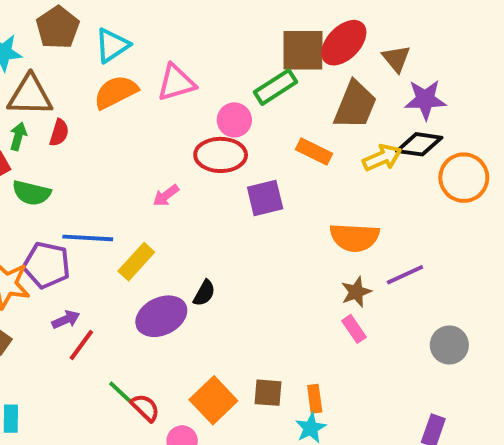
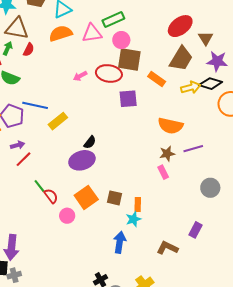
brown square: (303, 50) -> (129, 60), moved
green rectangle: (275, 87) -> (113, 20), moved
pink circle: (234, 120) -> (121, 40), moved
pink arrow: (166, 196) -> (80, 76), moved
purple ellipse: (161, 316) -> (82, 160), moved

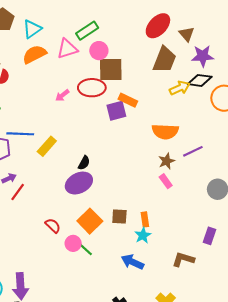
orange rectangle: (157, 79) -> (128, 100), moved
green line: (39, 186) -> (86, 250), moved
blue arrow: (120, 242) -> (132, 262), turned -65

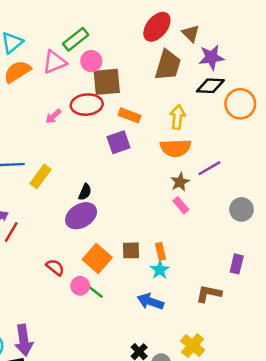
yellow arrow: (180, 88) -> (178, 117), moved, turned -54
purple square: (116, 111) -> (118, 142), moved

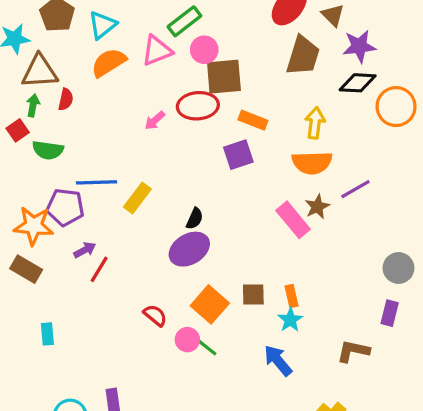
pink rectangle: (181, 205) -> (293, 220), moved, size x1.6
gray circle: (241, 209) -> (398, 268), moved
blue arrow: (150, 301) -> (278, 361), turned 30

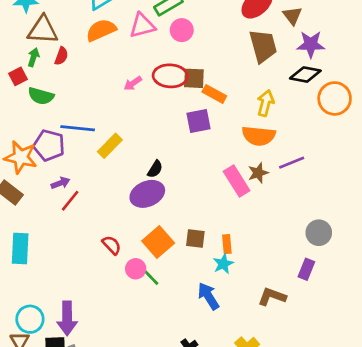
brown trapezoid: (303, 56) -> (263, 46), turned -40
brown square: (224, 77) -> (194, 78), moved, size x0.7
cyan rectangle: (47, 334) -> (20, 249), size x1.6

